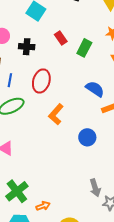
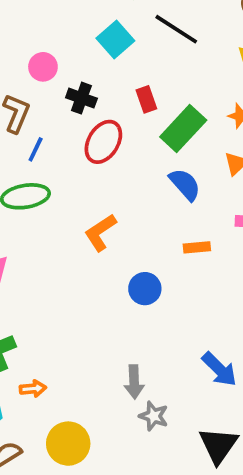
green rectangle: (84, 48) -> (183, 129), size x1.4
red ellipse: (41, 81) -> (103, 142), moved
blue semicircle: (95, 89) -> (185, 184), moved

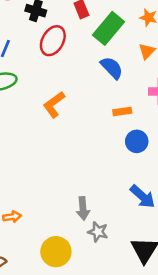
blue circle: (145, 289) -> (137, 141), moved
yellow circle: (68, 444) -> (56, 252), moved

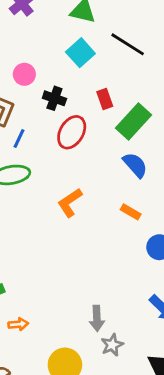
orange rectangle: (122, 112) -> (131, 212), moved, turned 36
gray star: (98, 232) -> (112, 345), turned 30

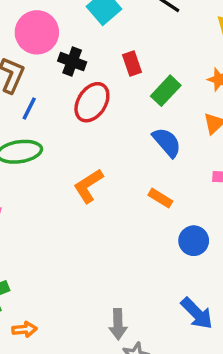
pink circle: (24, 74) -> (37, 32), size x1.6
green rectangle: (134, 121) -> (166, 91), size x0.7

